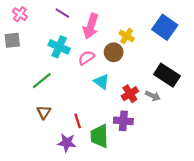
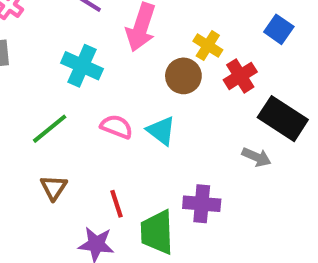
blue square: (165, 27) -> (279, 29), size x0.6
pink semicircle: (86, 58) -> (117, 127), moved, turned 56
red cross: (130, 94) -> (240, 76), moved

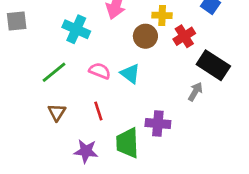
yellow cross: (208, 46) -> (162, 15), turned -30
gray arrow: (256, 157) -> (195, 92), turned -84
red line: (117, 204) -> (98, 111), moved

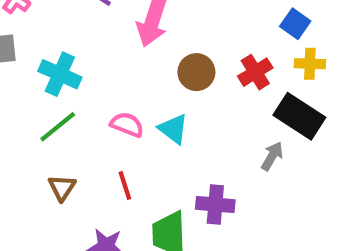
yellow cross: (162, 15) -> (310, 64), moved
cyan cross: (76, 29) -> (60, 74), moved

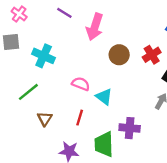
green line: (58, 127) -> (28, 92), moved
cyan triangle: (173, 129) -> (104, 97), moved
red line: (125, 186) -> (80, 118), turned 35

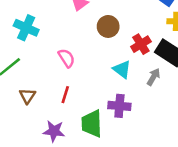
red cross: (152, 55) -> (141, 44), moved
pink semicircle: (81, 84) -> (66, 58), turned 36
cyan triangle: (104, 97) -> (122, 69), moved

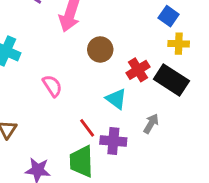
gray arrow: (154, 77) -> (151, 124), moved
red line: (65, 95) -> (87, 128), moved, turned -54

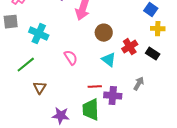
black rectangle: (171, 80) -> (153, 54), size x0.6
cyan triangle: (116, 99) -> (109, 60), moved
red line: (87, 128) -> (95, 87), turned -56

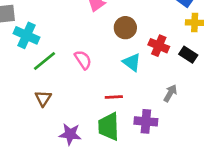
cyan cross: (39, 34) -> (26, 35), moved
red cross: (130, 47) -> (159, 46), turned -35
green line: (26, 65) -> (44, 61), moved
purple cross: (113, 96) -> (146, 121), moved

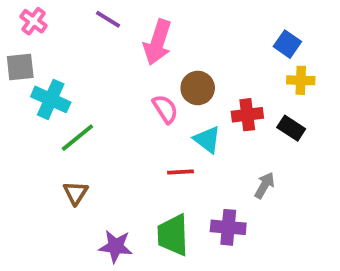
red cross: (159, 46) -> (247, 115), turned -30
pink semicircle: (83, 60) -> (165, 109), moved
red line: (114, 97) -> (180, 172), moved

